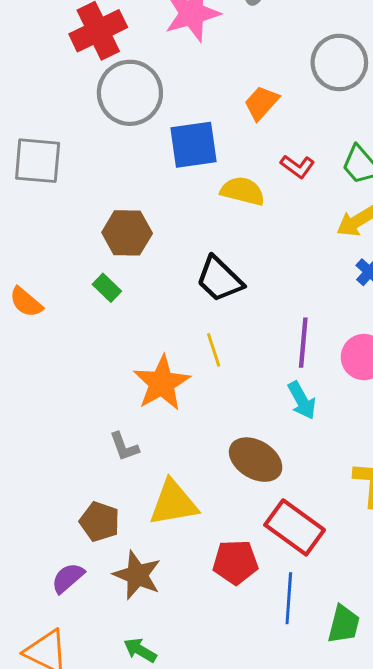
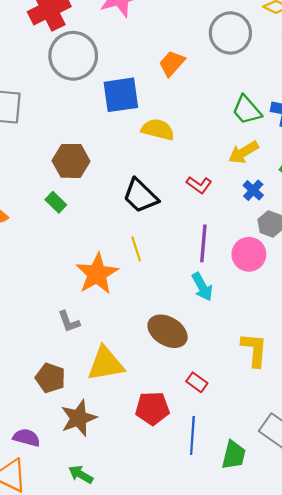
red L-shape: (297, 166) -> (199, 185), moved
red rectangle: (295, 527) -> (197, 382), size x0.5
brown star: (137, 575) -> (79, 418), turned 30
purple semicircle: (68, 578) -> (27, 438), moved, turned 56

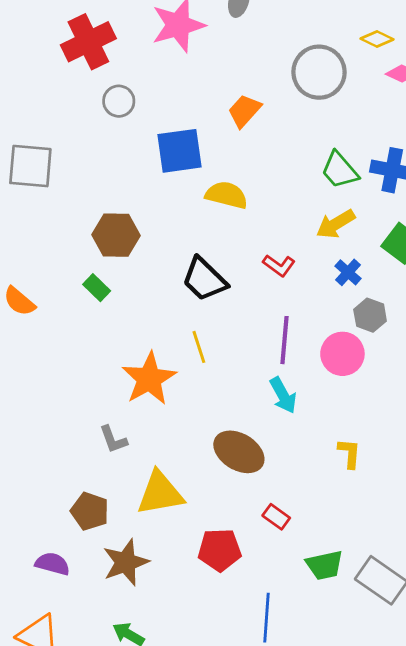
gray circle: (73, 56) -> (119, 101), size x0.5
yellow L-shape: (254, 350) -> (349, 453), moved, size x0.7
blue line: (192, 435) -> (267, 618), moved
purple semicircle: (27, 438) -> (52, 564), moved
green trapezoid: (234, 455) -> (325, 565), moved, turned 64

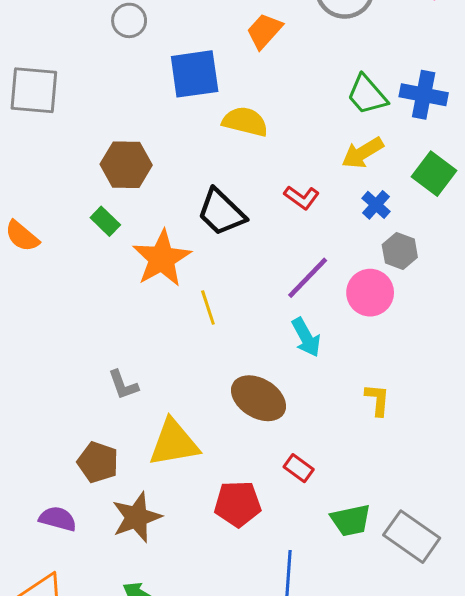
purple line: (284, 340) -> (308, 278), turned 39
yellow line: (199, 347) -> (208, 308), moved
orange star: (149, 379) -> (162, 258), moved

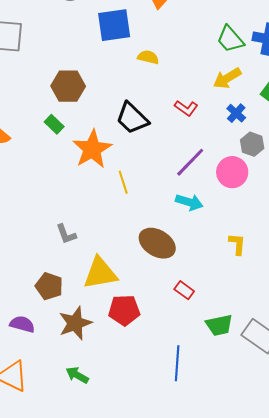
yellow semicircle: (245, 122) -> (148, 57), size x0.7
cyan arrow: (306, 337) -> (189, 202), turned -44
red pentagon: (238, 504) -> (124, 310), moved

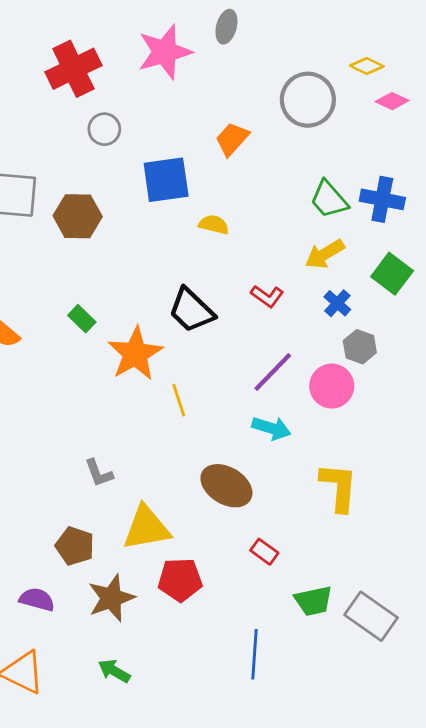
brown hexagon: (68, 86) -> (78, 216), moved
yellow L-shape: (237, 244) -> (339, 487), size x1.6

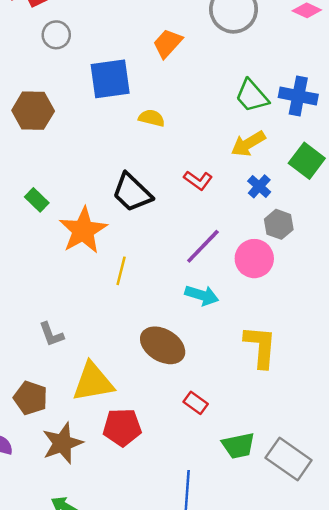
yellow line: (179, 400) -> (121, 271), turned 32

